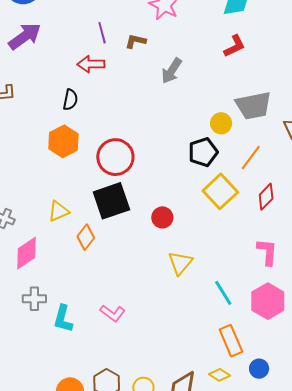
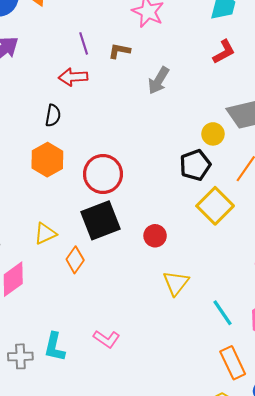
gray cross: (34, 299) -> (20, 356), moved

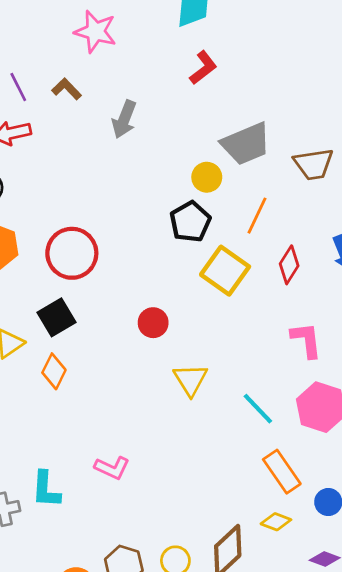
brown L-shape: (119, 51) -> (67, 89), turned 45
black square: (101, 220) -> (57, 317), moved, size x0.7

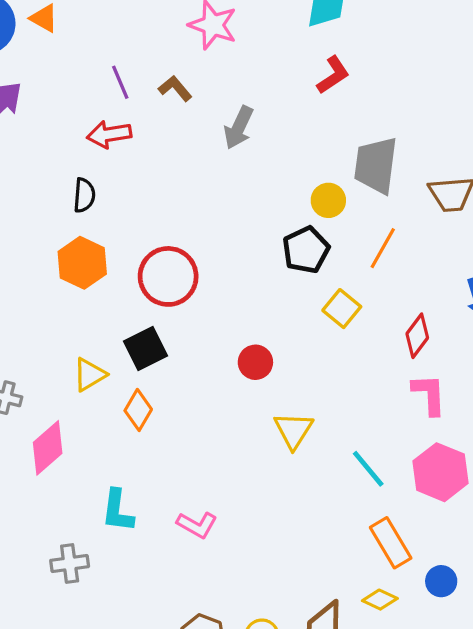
gray trapezoid: (246, 144) -> (376, 165), turned 116
red diamond: (289, 265) -> (417, 336), moved
yellow square: (225, 271) -> (342, 309), size x0.7
cyan L-shape: (46, 489) -> (117, 511), moved

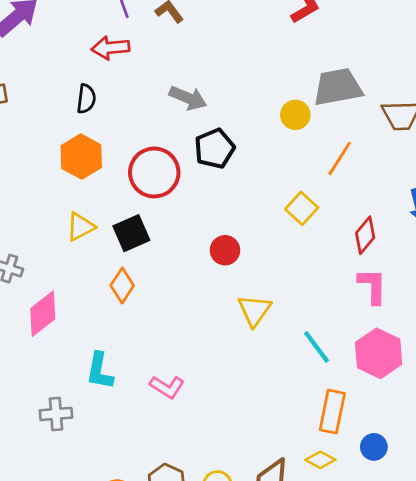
gray arrow: (239, 128) -> (188, 98), moved, turned -96
gray trapezoid: (376, 165) -> (338, 87), turned 69
black pentagon: (306, 250) -> (215, 149), moved
yellow triangle: (89, 375) -> (80, 227), moved
orange rectangle: (391, 543) -> (332, 412), turned 39

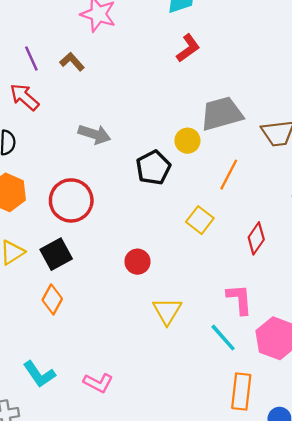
red arrow: (111, 48) -> (24, 97), turned 52
black pentagon: (215, 149) -> (153, 168), moved
pink L-shape: (372, 286) -> (239, 299), moved
cyan L-shape: (100, 371) -> (39, 374), turned -40

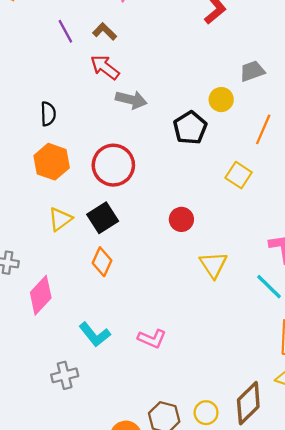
red arrow: (24, 97) -> (105, 67), moved
gray trapezoid: (222, 114) -> (252, 71), size x0.6

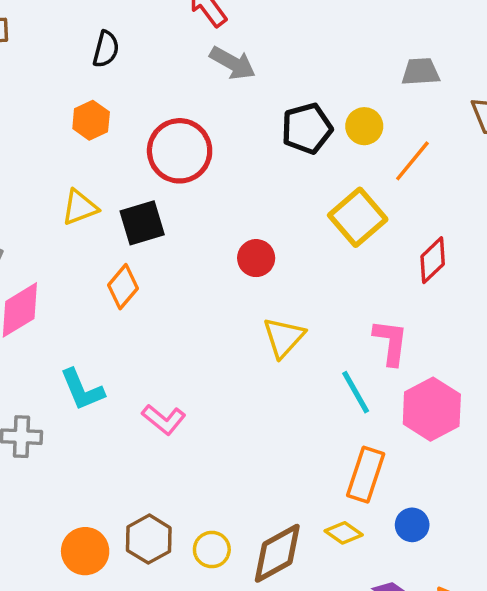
yellow circle: (221, 100) -> (364, 126), moved
orange hexagon: (52, 162) -> (91, 120), size x0.7
yellow square: (239, 175) -> (358, 217), size x1.4

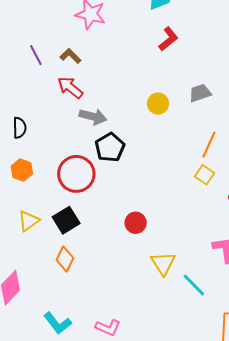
yellow circle: (364, 126) -> (158, 104), moved
black pentagon: (307, 128) -> (110, 147), moved
yellow square: (358, 217) -> (204, 175), moved, size x0.6
cyan line: (356, 392) -> (194, 285), moved

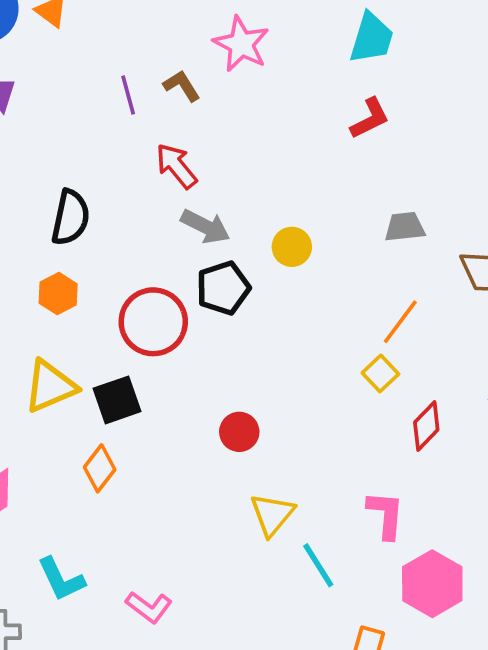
brown L-shape: (70, 56) -> (182, 86), moved
yellow circle: (158, 104) -> (292, 247), moved
black semicircle: (19, 128) -> (70, 217), size x1.4
yellow triangle: (29, 221) -> (50, 386), size x1.4

